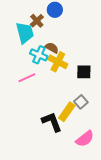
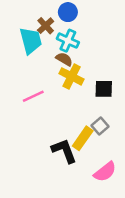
cyan cross: (39, 55) -> (68, 41), moved

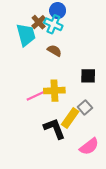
cyan cross: (68, 41) -> (53, 24), moved
yellow cross: (72, 76) -> (54, 91), moved, turned -30
pink line: (33, 96) -> (35, 96), moved

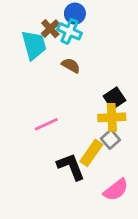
black square: (88, 76) -> (115, 98), turned -35
yellow cross: (54, 91) -> (112, 117), moved

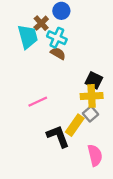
cyan cross: (69, 31) -> (57, 38), moved
black square: (115, 98) -> (94, 80), turned -30
pink semicircle: (116, 190) -> (95, 155), turned -65

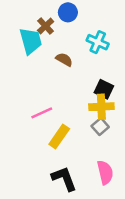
cyan cross: (57, 38) -> (98, 42), moved
yellow rectangle: (75, 125) -> (59, 136), moved
black L-shape: (58, 136) -> (64, 179), moved

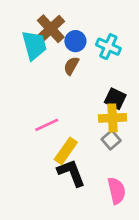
blue circle: (68, 12) -> (75, 41), moved
brown cross: (46, 26) -> (51, 29), size x1.5
brown semicircle: (64, 60) -> (71, 66), turned -91
black L-shape: (64, 179) -> (71, 173), moved

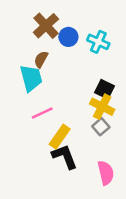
cyan trapezoid: (34, 45) -> (31, 78), moved
brown semicircle: (71, 66) -> (41, 59), moved
yellow cross: (112, 118) -> (102, 107), turned 30

